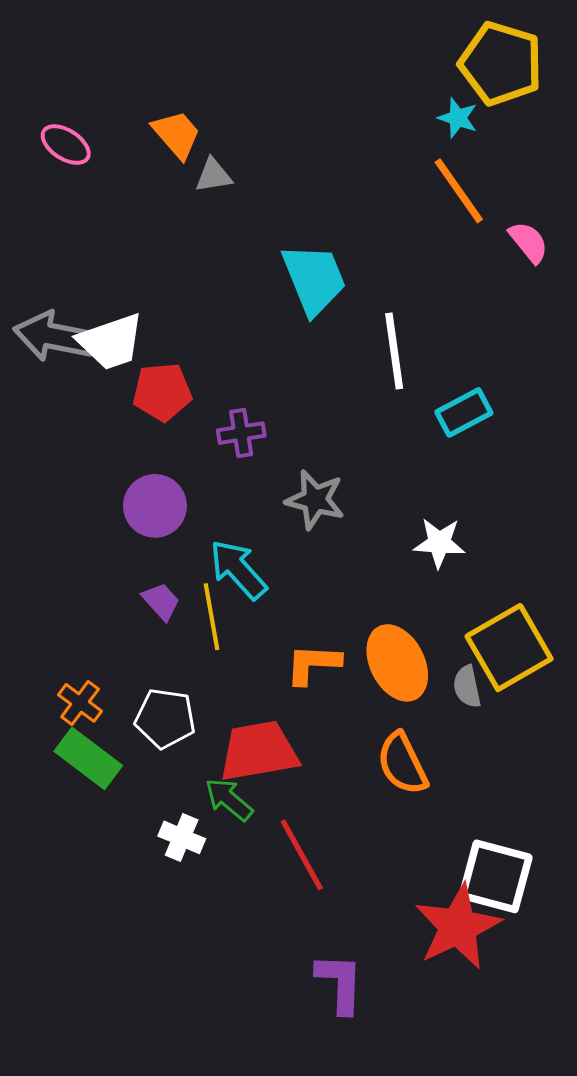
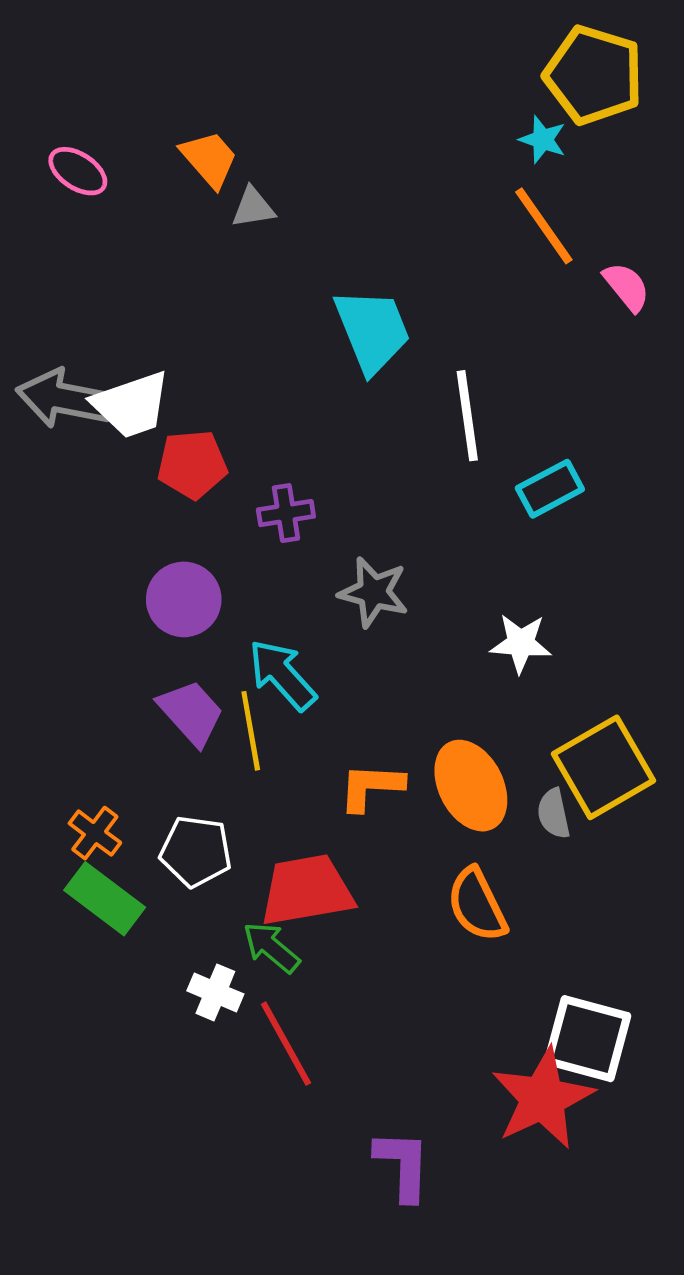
purple trapezoid: (161, 601) -> (191, 713), size x1.5
red line: (302, 855) -> (286, 1044), moved

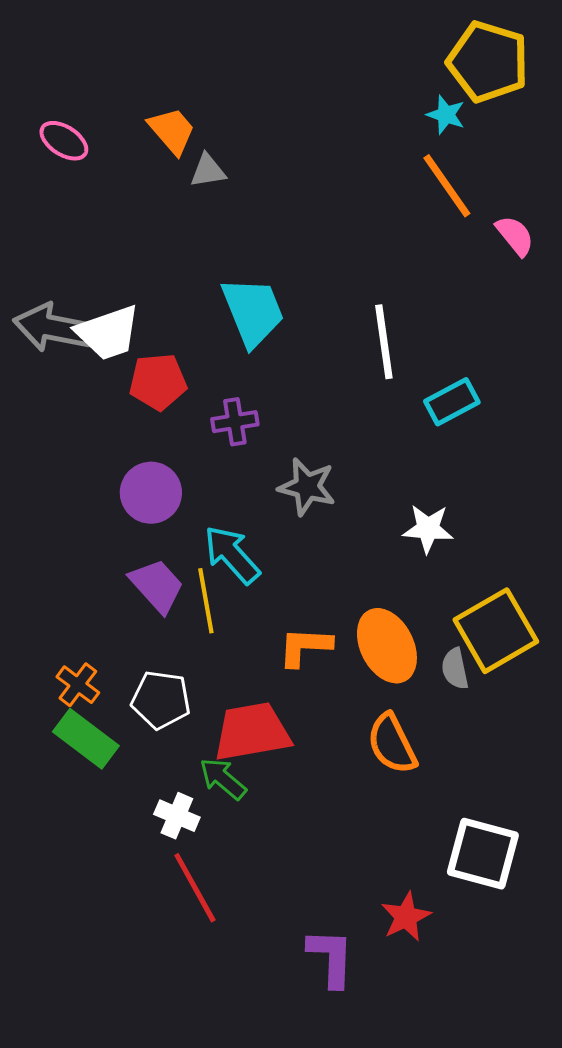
cyan trapezoid: (372, 331) -> (253, 312), moved
red line: (286, 1044) -> (195, 888), moved
red star: (543, 1098) -> (406, 917), moved, size x0.6

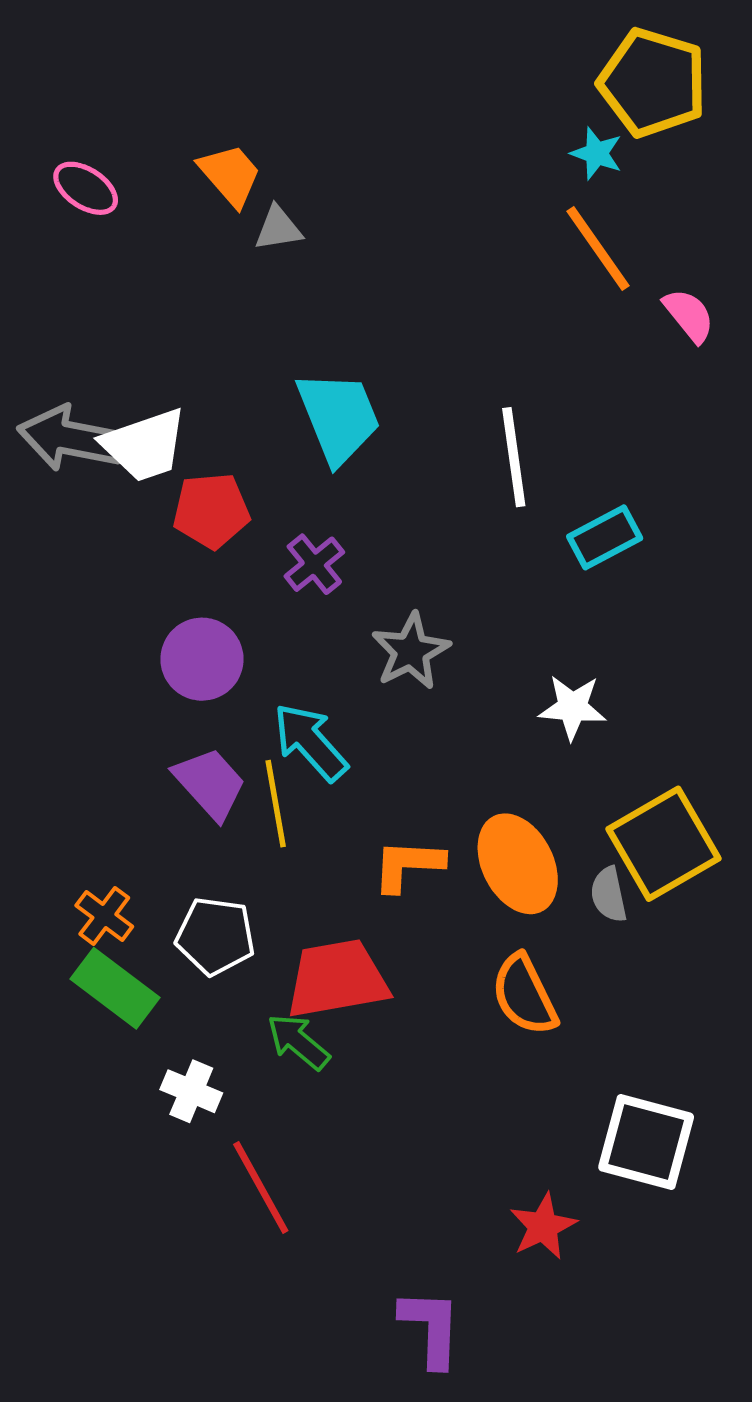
purple cross: (235, 422) -> (314, 564), turned -30
gray star: (307, 487) -> (411, 651), turned 30
white cross: (177, 816) -> (191, 1091), moved
purple L-shape: (331, 958) -> (431, 1328), moved

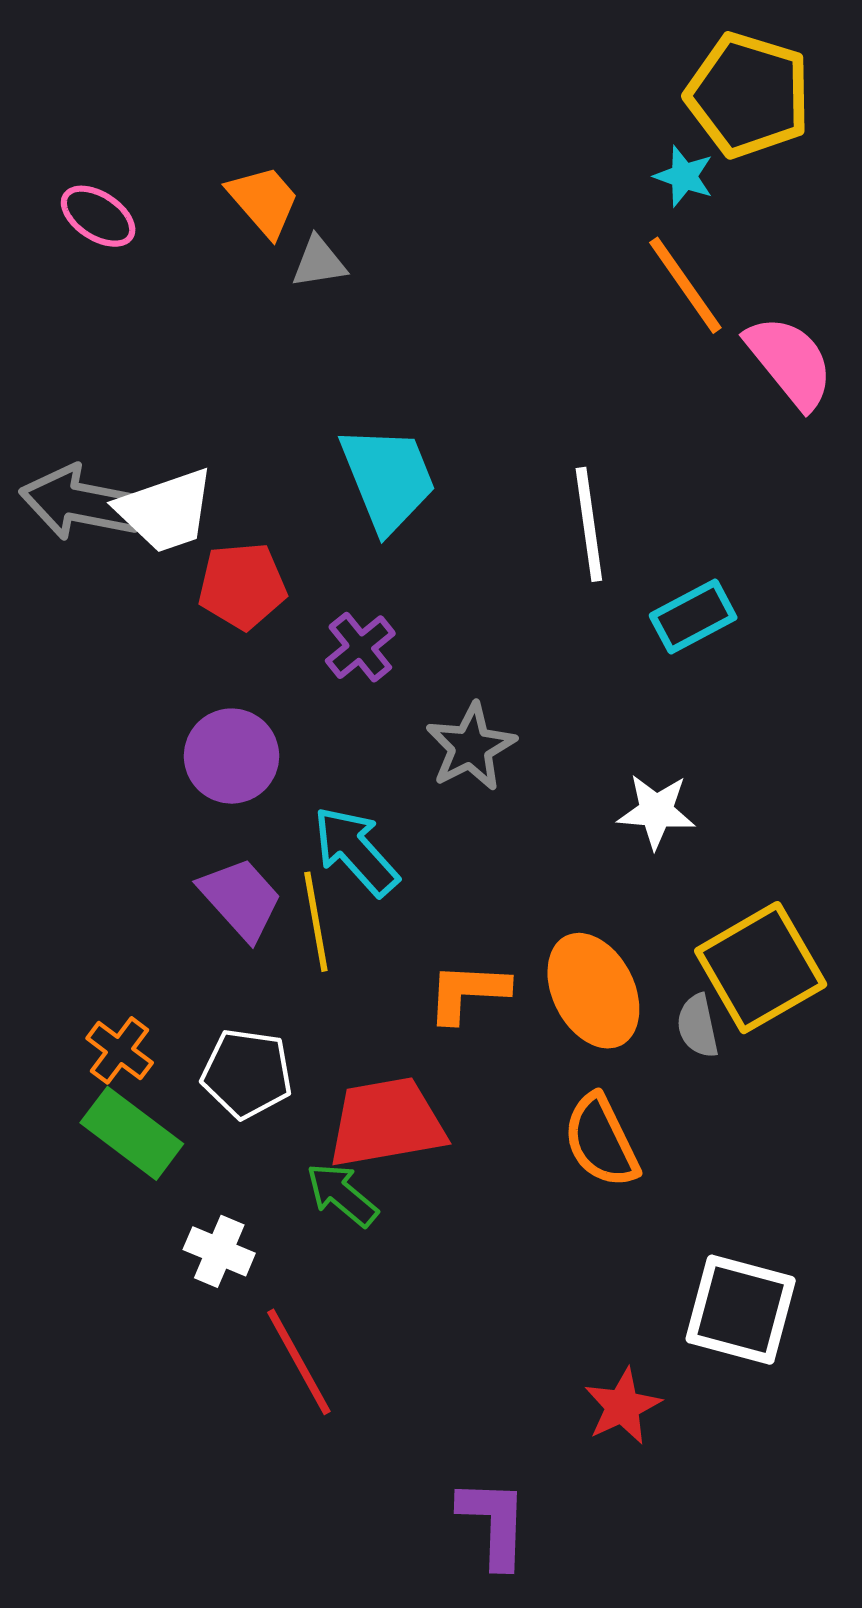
pink semicircle: (689, 315) -> (790, 362), size x1.5

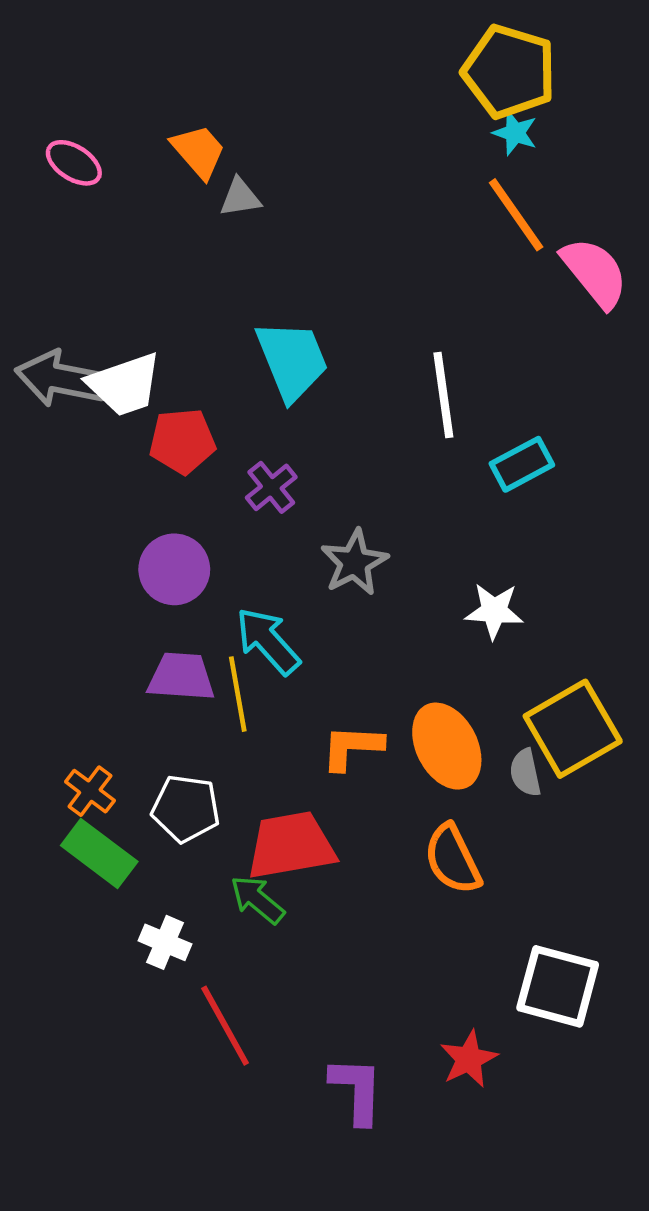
yellow pentagon: (748, 95) -> (509, 72), moved
purple trapezoid: (241, 899) -> (181, 677), turned -44
purple L-shape: (494, 1523) -> (357, 1090), moved

